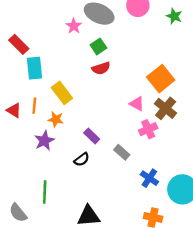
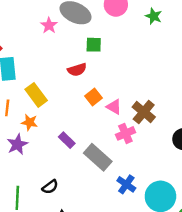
green square: (98, 46) -> (94, 45), moved, turned 35
orange square: (161, 79) -> (93, 97), moved, size x0.6
gray rectangle: (122, 152) -> (98, 157), size x1.6
black semicircle: (82, 159) -> (50, 187), moved

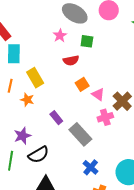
pink star: (49, 25) -> (60, 35), moved
purple star: (17, 144) -> (22, 136), moved
blue cross: (126, 184) -> (91, 167), moved
black semicircle: (50, 187) -> (38, 155), size x1.5

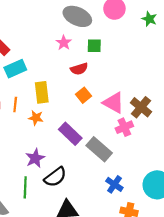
cyan rectangle: (14, 54) -> (15, 69), turned 72
yellow rectangle: (35, 78) -> (42, 92), turned 30
orange square: (82, 84) -> (84, 95), moved
pink triangle: (98, 94) -> (114, 103), size x1.5
purple rectangle: (56, 118) -> (70, 134), size x1.5

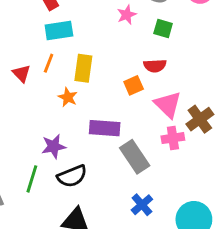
red semicircle: (79, 69) -> (155, 66), moved
orange line: (15, 105) -> (49, 63), moved
purple rectangle: (70, 134) -> (105, 128), turned -55

